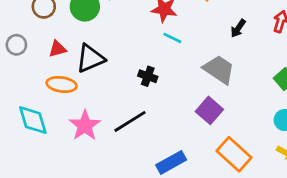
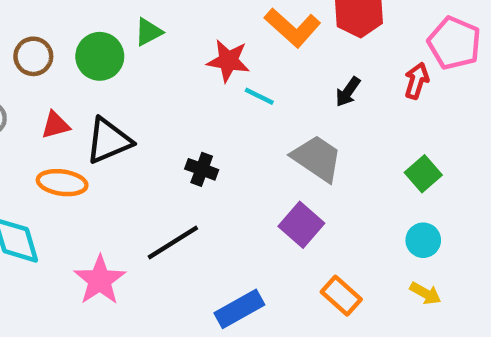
cyan line: (172, 38) -> (259, 96), moved
pink star: (85, 126) -> (100, 280), moved
orange rectangle: (234, 154) -> (341, 296), size x0.7

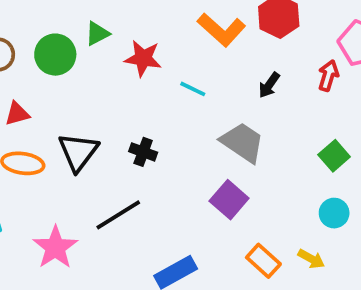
red star: (228, 61) -> (143, 58), moved
black triangle: (109, 141) -> (78, 152), moved, turned -30
yellow arrow: (425, 293) -> (311, 259), moved

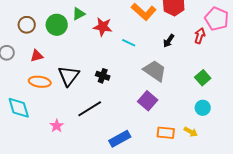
pink star: (55, 247) -> (57, 126), size x0.6
orange rectangle: (263, 261) -> (166, 133), turned -36

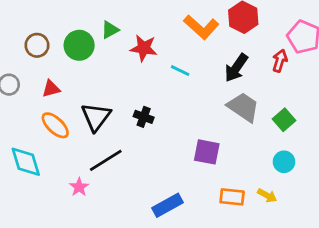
black arrow: (169, 41) -> (236, 68), size x1.5
gray trapezoid: (155, 71) -> (243, 107), moved
orange ellipse: (40, 82) -> (55, 125), turned 35
purple square: (148, 101) -> (207, 152), turned -30
black line: (90, 109) -> (106, 160), moved

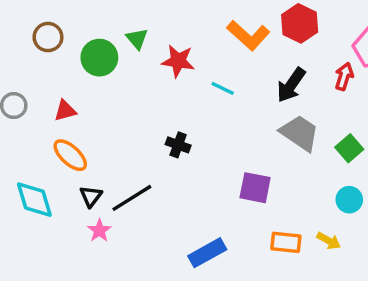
green triangle: (110, 30) -> (137, 39), turned -42
brown circle: (37, 45) -> (48, 37), moved
black triangle: (96, 117) -> (91, 196), moved, size x0.6

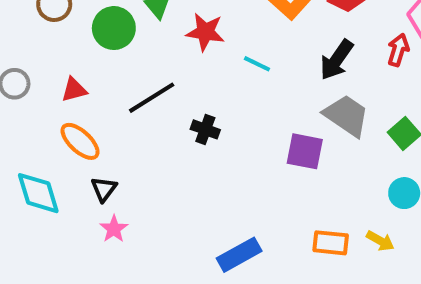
purple square: (255, 188) -> (305, 151), moved
black line: (132, 198) -> (152, 98), moved

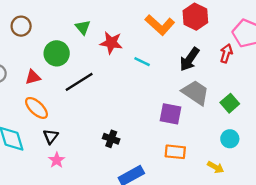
green circle: (114, 28) -> (57, 53), moved
black cross: (205, 129) -> (111, 139), moved
orange rectangle: (331, 243) -> (175, 152), moved

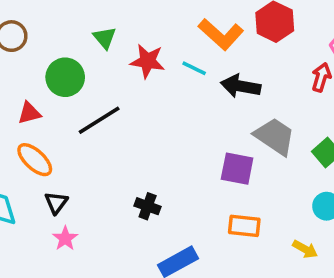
black arrow: (189, 59) -> (241, 86), moved, turned 65
cyan line: (142, 62) -> (194, 68), moved

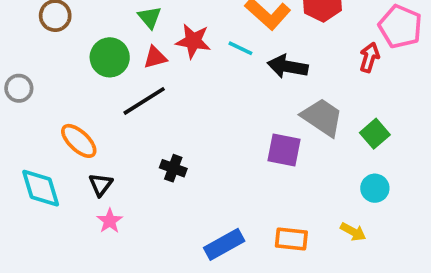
red triangle: (29, 113) -> (155, 57), moved
black cross: (148, 206) -> (173, 168), moved
orange rectangle: (244, 226) -> (291, 239), moved

